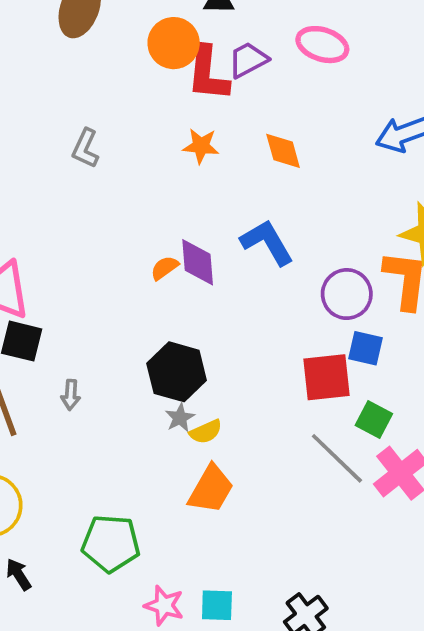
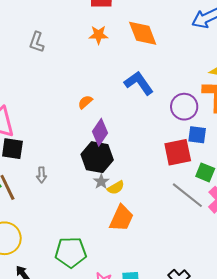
orange diamond: (283, 151) -> (143, 33), size x1.4
purple diamond: (198, 262) -> (100, 132), moved, turned 44

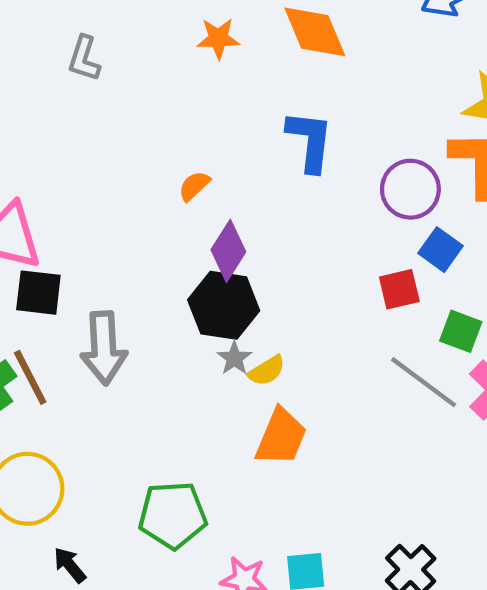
blue L-shape: (139, 83) -> (310, 141), turned 44
blue square: (197, 135) -> (440, 250), turned 30
red square: (178, 152) -> (399, 289), size x0.7
gray arrow: (42, 175) -> (104, 348), size x2.0

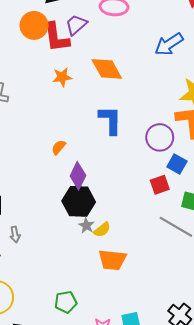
gray arrow: (104, 348) -> (15, 234), moved, size x0.5
orange trapezoid: (281, 437) -> (112, 260), turned 80
green pentagon: (173, 515) -> (66, 302), size x0.7

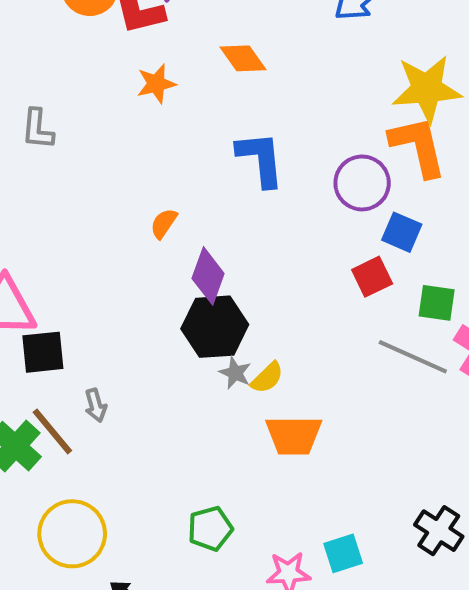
orange diamond: (107, 69) -> (243, 58), size x0.7

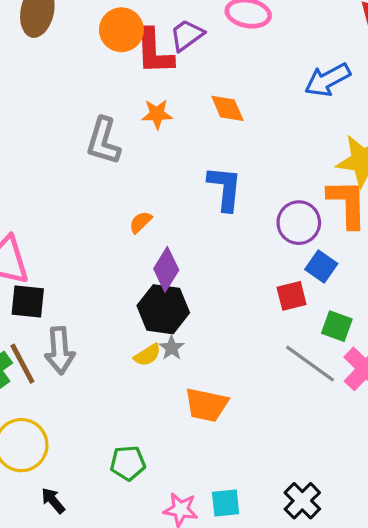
gray L-shape: (38, 129) -> (103, 141), moved, size x1.4
yellow semicircle: (267, 378) -> (147, 355), moved
gray arrow: (96, 405) -> (60, 350), size x1.8

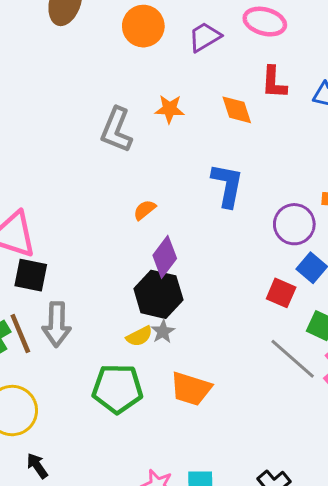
red L-shape: (154, 52) -> (274, 82), moved, size x0.7
red square: (292, 296) -> (281, 293), turned 32
green pentagon: (128, 463) -> (117, 389), moved, size x1.5

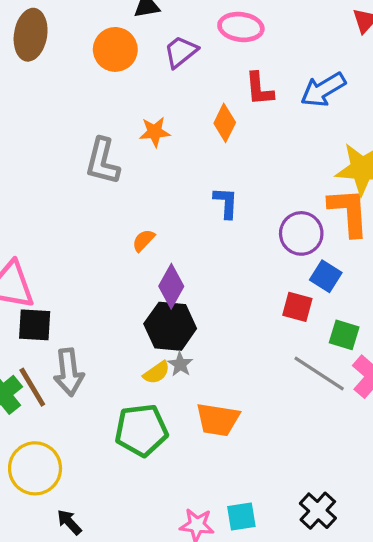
orange diamond: (237, 110) -> (225, 123), turned 52
blue L-shape: (227, 185) -> (226, 203), size x0.7

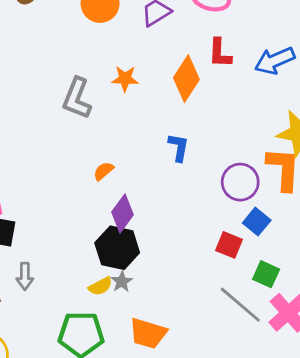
orange diamond: (225, 123) -> (186, 79), size x1.4
gray arrow: (69, 372) -> (25, 276), size x0.7

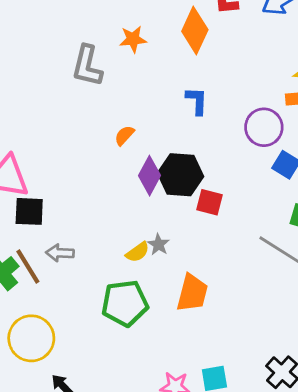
red square: (229, 245) -> (210, 202), moved
black hexagon: (117, 248) -> (181, 175), moved
gray arrow: (25, 276) -> (60, 253), turned 100
orange trapezoid: (148, 333) -> (192, 293), turned -84

